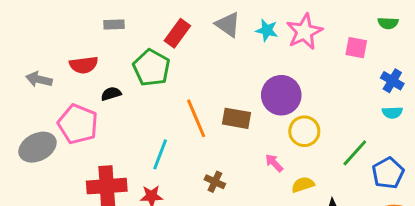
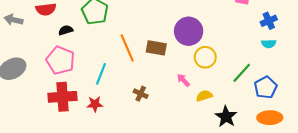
blue cross: (392, 81) -> (269, 21), turned 35
pink pentagon: (78, 124) -> (60, 60), moved

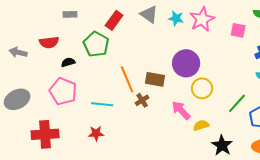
cyan line: (101, 74) -> (102, 104), turned 75
pink arrow: (183, 80) -> (181, 110), size x1.5
brown cross: (141, 94) -> (142, 100), moved, turned 32
red cross: (63, 97) -> (45, 134), moved

